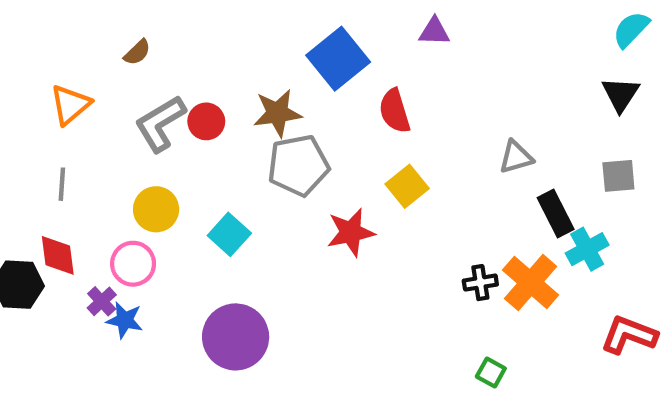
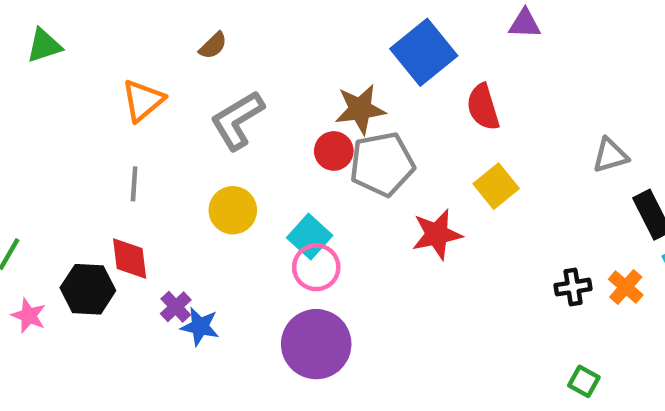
red circle: (206, 121) -> (334, 151), moved
pink circle: (133, 264) -> (316, 267), moved
orange cross: (531, 283) -> (626, 287), size x0.6

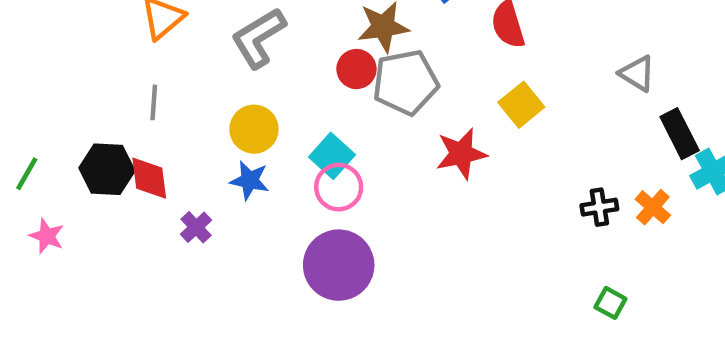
gray triangle: (610, 155) -> (637, 73), turned 48
black hexagon: (88, 289) -> (107, 169), moved
blue star: (200, 327) -> (250, 180), moved

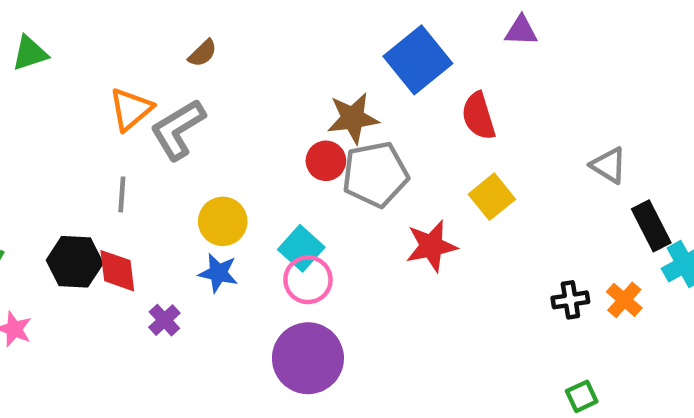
gray L-shape: (258, 38) -> (178, 129), moved
green square: (610, 303) -> (582, 396), turned 36

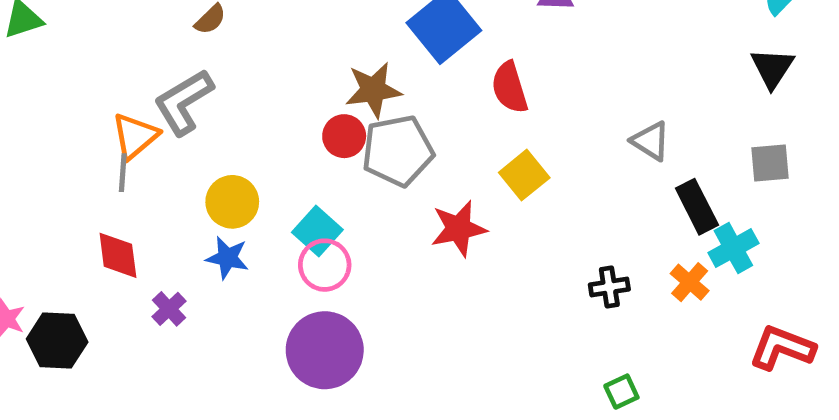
orange triangle: (131, 109) -> (135, 136), moved
black hexagon: (75, 262) -> (57, 340), moved
orange cross: (624, 300) -> (690, 282), moved

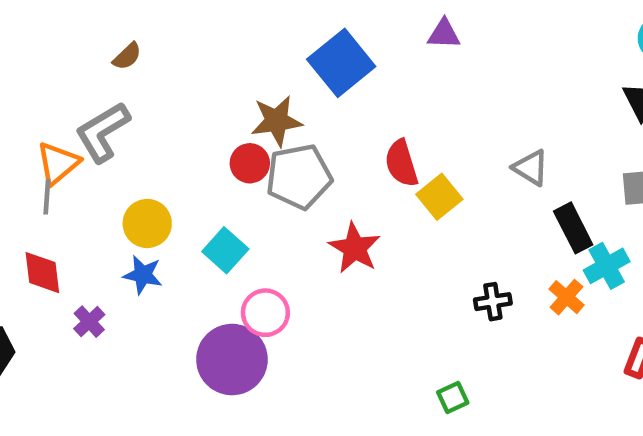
red semicircle: (510, 87) -> (401, 163), moved
yellow square: (524, 175) -> (439, 197), moved
red star: (458, 229) -> (355, 248), turned -30
pink circle: (325, 265) -> (265, 313), moved
green square: (621, 392) -> (453, 397), moved

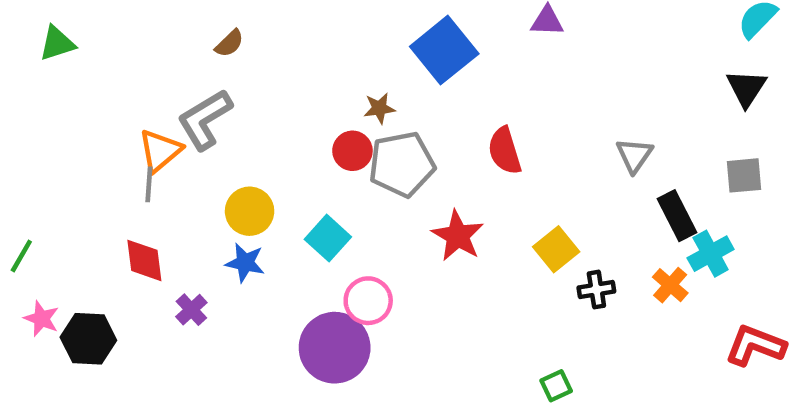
brown star: (277, 121) -> (379, 108), size x0.6
gray triangle: (531, 168) -> (634, 155), turned 33
yellow square: (439, 197) -> (556, 249), moved

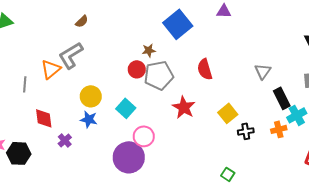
gray line: (149, 184) -> (25, 84), moved
orange cross: (670, 285) -> (279, 129), turned 35
green square: (556, 386) -> (228, 174), turned -32

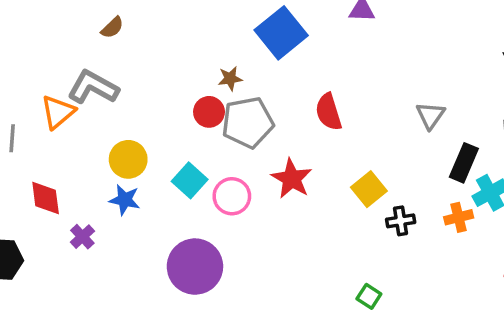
gray L-shape: (71, 55) -> (93, 87), turned 60
black rectangle: (282, 98) -> (464, 163), turned 50
pink circle: (144, 136) -> (232, 196), moved

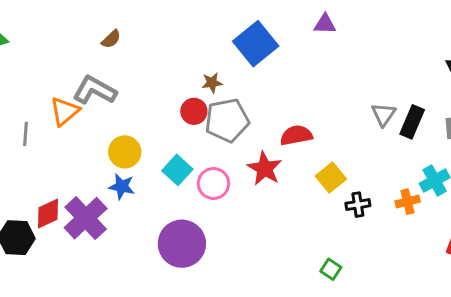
red semicircle: (329, 112) -> (296, 135), moved, turned 96
black rectangle: (464, 163) -> (412, 122), moved
red diamond: (46, 198) -> (48, 214), moved, turned 72
purple cross: (82, 237) -> (86, 218), size x2.0

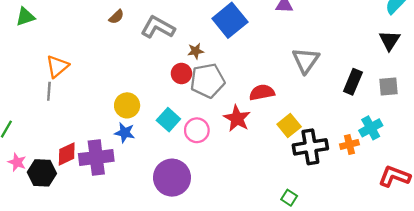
gray L-shape: (95, 90) -> (158, 27), moved
orange triangle: (65, 111) -> (57, 66), moved
gray triangle: (383, 114) -> (306, 60), moved, size x1.4
black cross: (358, 205) -> (310, 147), size x1.8
purple cross: (86, 218) -> (96, 157), turned 36

